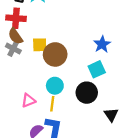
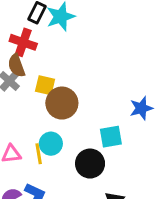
blue star: (102, 44) -> (141, 108), moved
yellow line: (52, 104) -> (39, 154), moved, turned -32

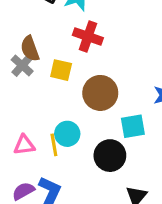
red cross: (23, 42) -> (88, 37), moved
brown circle: (62, 103) -> (100, 93), moved

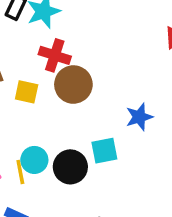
brown circle: (100, 93) -> (73, 85), moved
black circle: (110, 156) -> (70, 167), moved

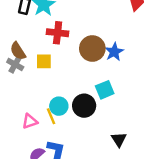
brown circle: (73, 85) -> (92, 48), moved
blue star: (139, 117) -> (114, 52), moved

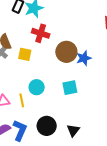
cyan circle: (59, 106) -> (37, 87), moved
black circle: (84, 106) -> (47, 126), moved

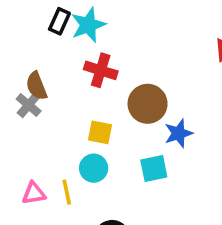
yellow square: (25, 54) -> (100, 132), moved
blue star: (84, 58) -> (178, 133), moved

